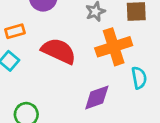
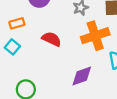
red semicircle: (59, 51) -> (52, 39), size x0.7

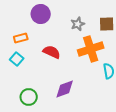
purple diamond: (82, 76) -> (65, 89), moved

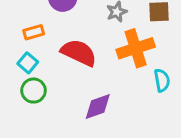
red semicircle: (52, 52) -> (79, 53), size x1.4
green circle: (29, 97) -> (34, 91), moved

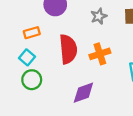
orange cross: (136, 48) -> (100, 54), moved, size x0.7
red semicircle: (79, 53) -> (68, 49), turned 60

